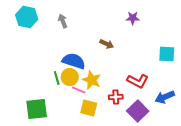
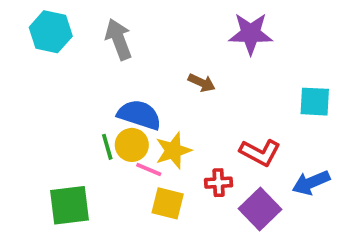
purple star: (133, 18) -> (251, 34), size x1.6
gray arrow: (63, 21) -> (119, 39), size x1.5
yellow star: (92, 80) -> (173, 151), turned 30

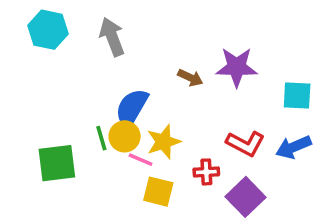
purple star: (251, 34) -> (237, 67), moved
blue semicircle: (139, 115) -> (132, 108), turned -78
blue arrow: (311, 183) -> (294, 147), moved
green square: (70, 205) -> (57, 163), moved

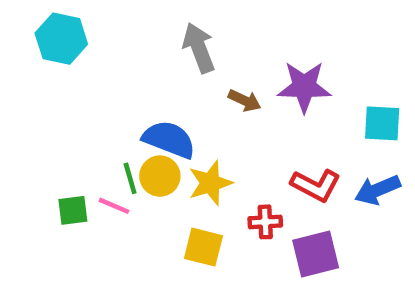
gray arrow: (112, 37) -> (199, 48), moved
blue semicircle: (132, 108) -> (169, 139), turned 81
pink line: (141, 160) -> (114, 206), moved
green square: (57, 163) -> (73, 210), size x0.6
purple square: (245, 197) -> (316, 254), turned 30

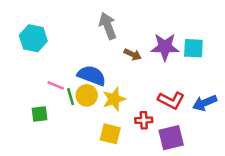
cyan hexagon: (61, 39) -> (33, 38), moved
cyan square: (382, 123) -> (193, 48), moved
pink line: (114, 206) -> (56, 85), moved

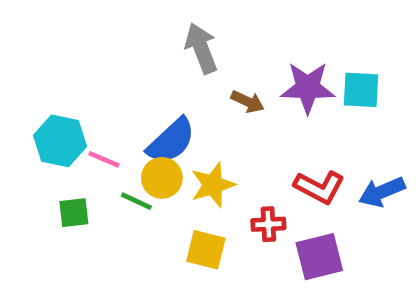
cyan hexagon: (33, 38) -> (60, 141), moved
blue semicircle: (92, 76) -> (171, 141), turned 116
green line: (71, 97) -> (136, 201), moved, turned -49

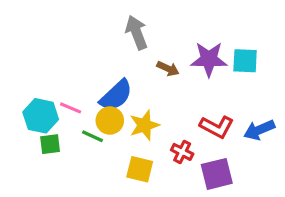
cyan hexagon: (60, 141) -> (41, 116), moved
red cross: (268, 224) -> (182, 152), turned 30

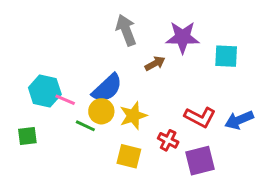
purple star: (209, 59) -> (183, 37), moved
brown arrow: (168, 69) -> (155, 63), turned -54
cyan hexagon: (41, 116) -> (45, 91), moved
green square: (50, 144) -> (27, 136), moved

